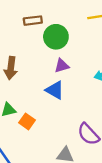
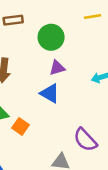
brown rectangle: (33, 21) -> (13, 20), moved

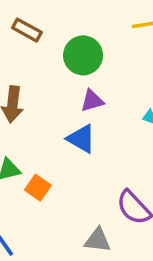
brown rectangle: (13, 20) -> (27, 30), turned 36

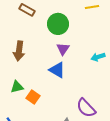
purple triangle: (92, 101) -> (63, 49), turned -40

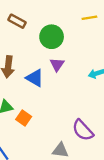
blue triangle: (57, 70) -> (35, 78), moved

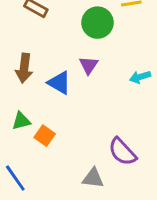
green circle: (52, 37) -> (97, 23), moved

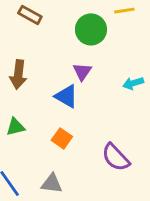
blue triangle: (59, 83) -> (66, 96), moved
orange square: (45, 136) -> (62, 138), moved
gray triangle: (93, 178) -> (52, 184), moved

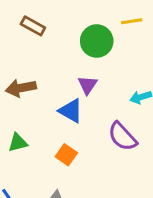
brown arrow: (18, 75) -> (21, 88), turned 72
purple semicircle: (116, 157) -> (122, 137), moved

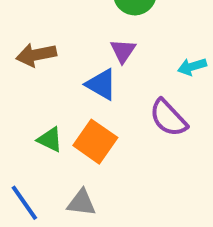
green triangle: (18, 143) -> (50, 140), moved, turned 40
orange square: (66, 155) -> (95, 142), size x1.5

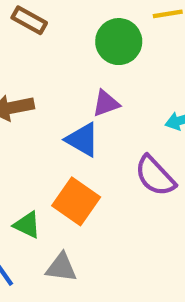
purple triangle: (123, 51) -> (106, 103), turned 36
green triangle: (50, 140) -> (27, 225), moved

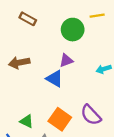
purple semicircle: (155, 176) -> (91, 115), moved
orange square: (76, 201) -> (60, 119), moved

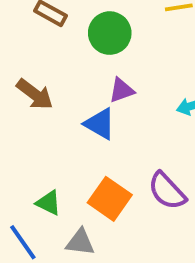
green circle: (73, 30) -> (110, 33), moved
brown arrow: (19, 63) -> (35, 94), turned -132

